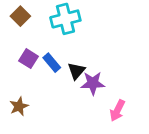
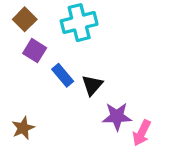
purple square: (29, 59) -> (35, 51), moved
purple star: (93, 83) -> (117, 116), moved

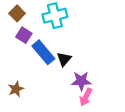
blue rectangle: (63, 75) -> (43, 52), size x1.5
pink arrow: (142, 133) -> (86, 97), moved

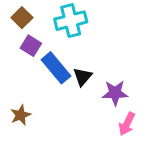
purple star: (81, 81) -> (115, 93), moved
pink arrow: (86, 97) -> (127, 124), moved

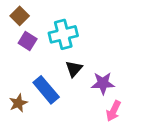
cyan cross: (71, 21) -> (63, 34), moved
blue rectangle: (56, 68) -> (46, 90), moved

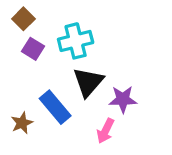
black triangle: (74, 69) -> (88, 82), size x1.5
pink arrow: (113, 111) -> (106, 131), moved

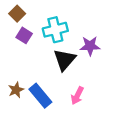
purple star: (123, 99) -> (90, 46), moved
blue rectangle: (55, 107) -> (40, 96), moved

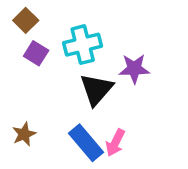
blue rectangle: (40, 96) -> (86, 143), moved

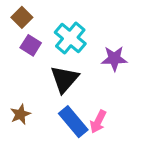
cyan cross: (83, 45) -> (70, 38), turned -36
black triangle: (96, 89) -> (64, 79), moved

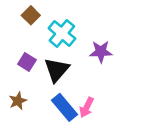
brown square: (22, 17) -> (31, 15), moved
purple square: (31, 45) -> (27, 62), moved

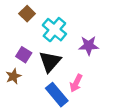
brown star: (18, 101) -> (13, 76), moved
pink arrow: (87, 107) -> (76, 83), moved

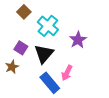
purple star: (89, 46) -> (78, 40), turned -30

